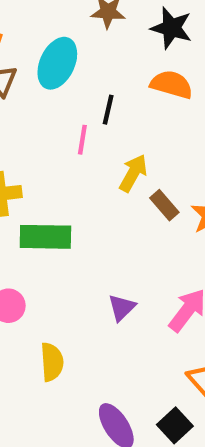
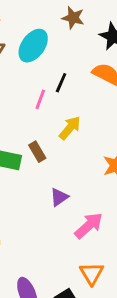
brown rectangle: (164, 205) -> (37, 152), moved
purple triangle: (122, 308) -> (59, 197), moved

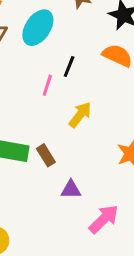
brown rectangle: (37, 152) -> (46, 155), moved
purple triangle: (59, 197) -> (71, 190), turned 36

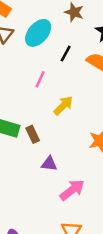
black line: (69, 66) -> (66, 54), moved

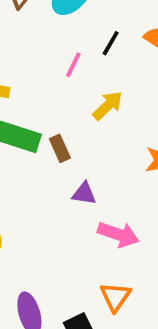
black line: (66, 54) -> (111, 43), moved
pink arrow: (72, 190) -> (118, 234), turned 55

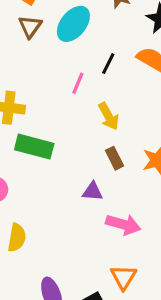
yellow arrow: (108, 106) -> (109, 116), turned 108
brown rectangle: (60, 148) -> (115, 158), moved

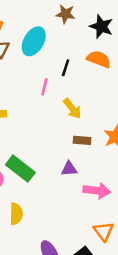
green rectangle: (34, 147) -> (20, 169), moved, turned 32
brown rectangle: (115, 158) -> (82, 140), turned -49

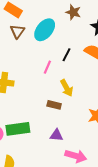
brown rectangle: (82, 140) -> (54, 105), moved
green rectangle: (20, 169) -> (18, 129), turned -55

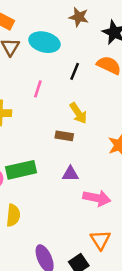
cyan ellipse: (45, 30) -> (44, 42), turned 70
pink line: (47, 67) -> (38, 89), moved

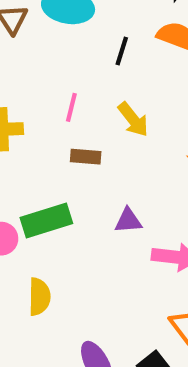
pink line: (38, 89) -> (71, 107), moved
brown rectangle: (64, 136) -> (86, 157), moved

